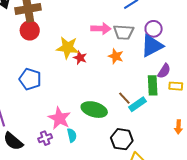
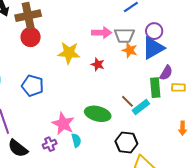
orange star: (116, 56) -> (130, 50), moved
red star: (80, 58) -> (98, 64), moved

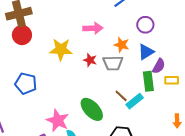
gray trapezoid: (124, 35) -> (113, 63), moved
blue triangle: (153, 48) -> (146, 52), moved, size x0.7
green ellipse: (98, 114) -> (92, 109), turned 35

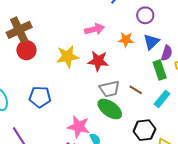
red star: (90, 60) -> (98, 61), size x1.5
gray trapezoid: (113, 63) -> (109, 89), moved
cyan rectangle: (135, 101) -> (162, 99), moved

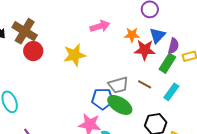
brown cross: (19, 30) -> (25, 31), turned -30
red star: (98, 61) -> (145, 50), moved
green rectangle: (160, 70) -> (167, 63), turned 54
blue pentagon: (40, 97) -> (102, 99), moved

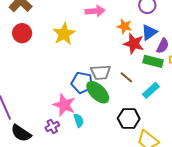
red circle: (33, 51) -> (22, 33), moved
yellow star: (75, 55) -> (64, 34), turned -30
green rectangle: (167, 63) -> (153, 61), turned 60

